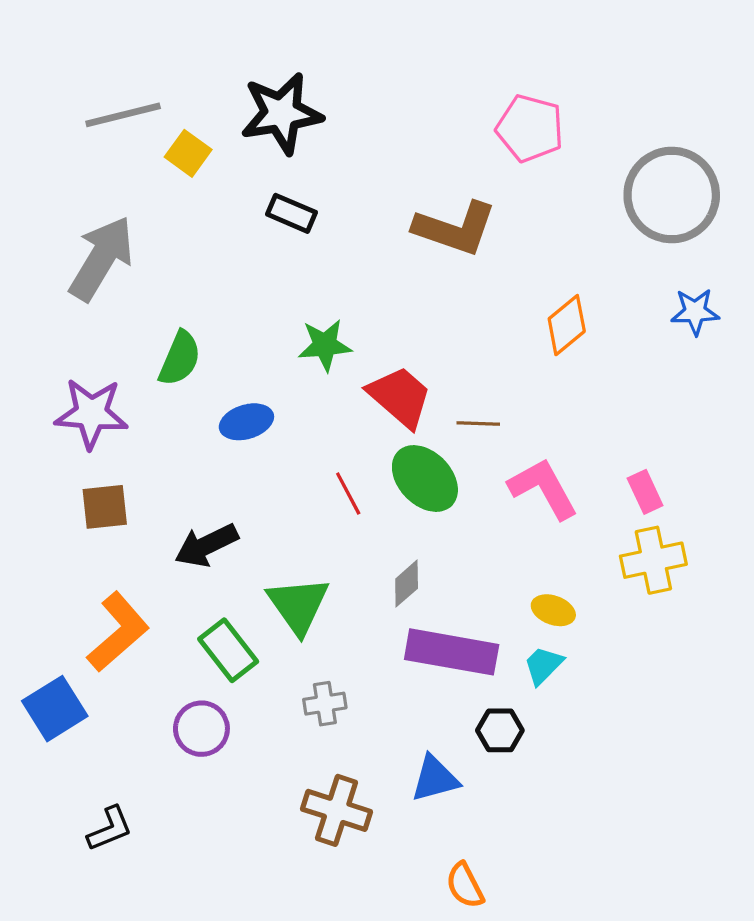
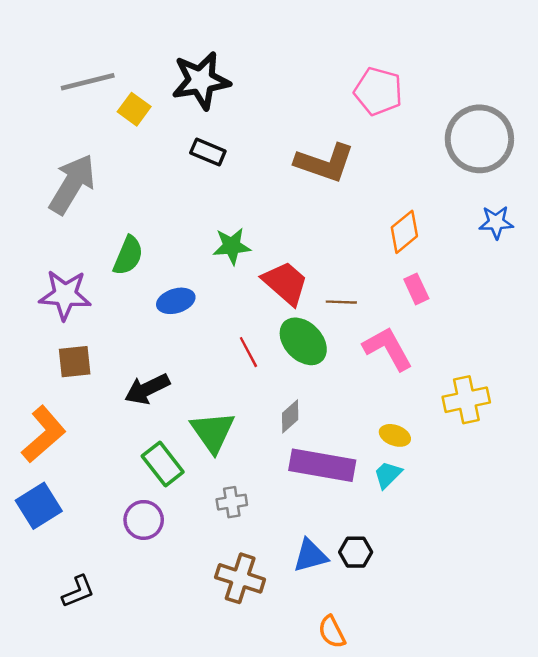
pink rectangle: (645, 492) -> (416, 289), moved
orange L-shape: (118, 632) -> (44, 434), moved
black hexagon: (500, 730) -> (356, 552), moved

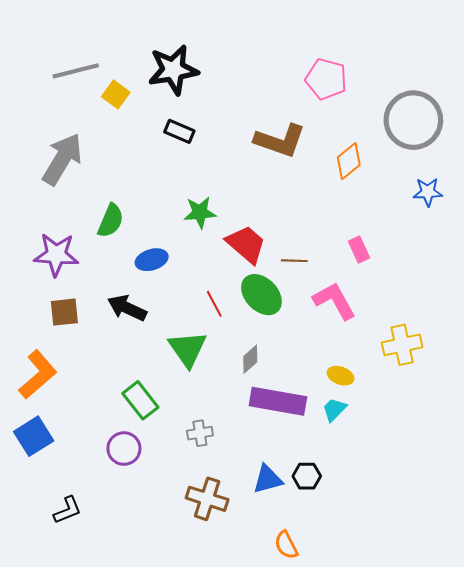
orange diamond: (404, 232) -> (349, 161), moved
black arrow: (147, 389) -> (127, 308), moved, turned 51
green triangle: (213, 432) -> (188, 349), moved

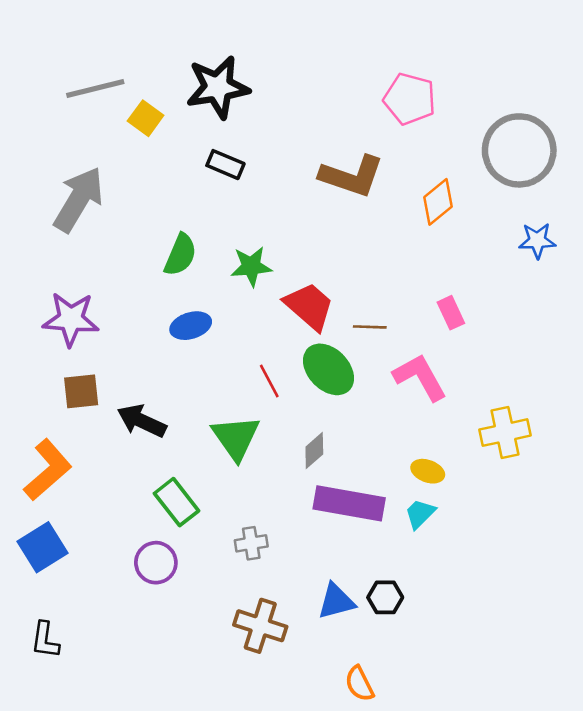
green semicircle: (111, 221) -> (180, 255), moved
black arrow: (127, 308) -> (142, 421), moved
black L-shape: (67, 510) -> (45, 640), moved, turned 120

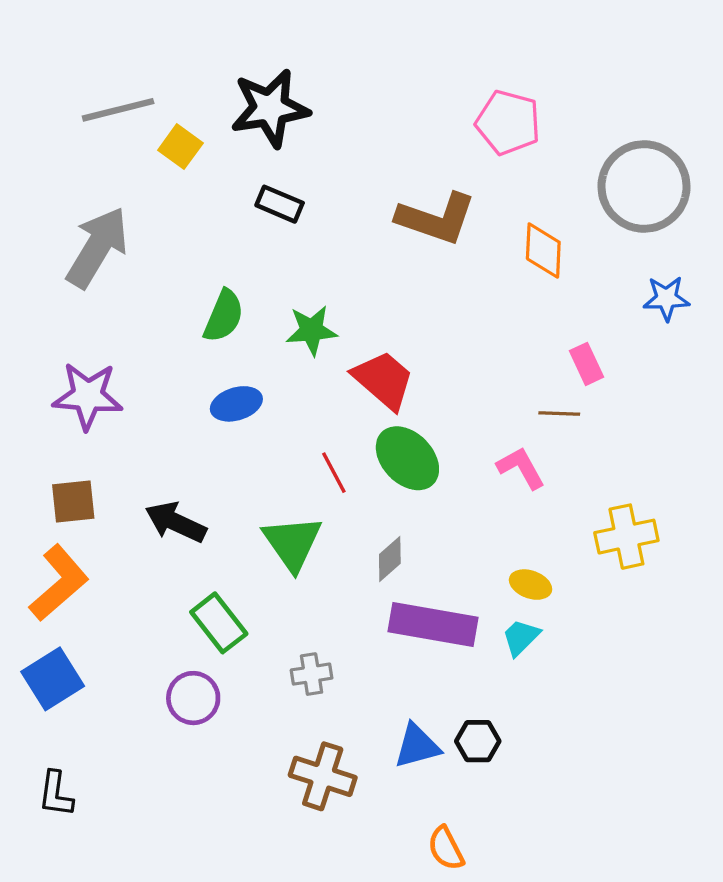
orange diamond: (438, 202) -> (543, 250), turned -48
pink rectangle: (451, 313) -> (586, 364), moved
brown line: (370, 327) -> (559, 413), moved
pink L-shape: (420, 377) -> (521, 468), size x0.7
brown square: (81, 391) -> (73, 501), moved

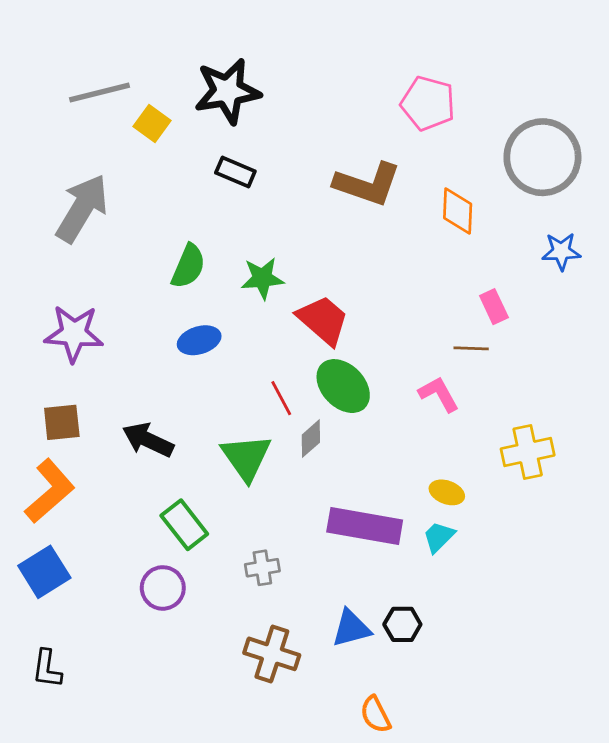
gray diamond: (390, 559) -> (311, 439), moved

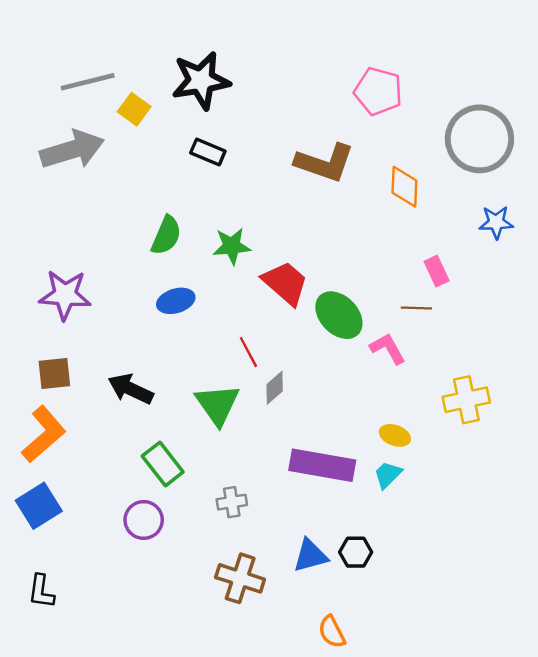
gray arrow: (82, 208) -> (72, 150), moved, turned 42
green ellipse: (343, 386) -> (339, 315), moved

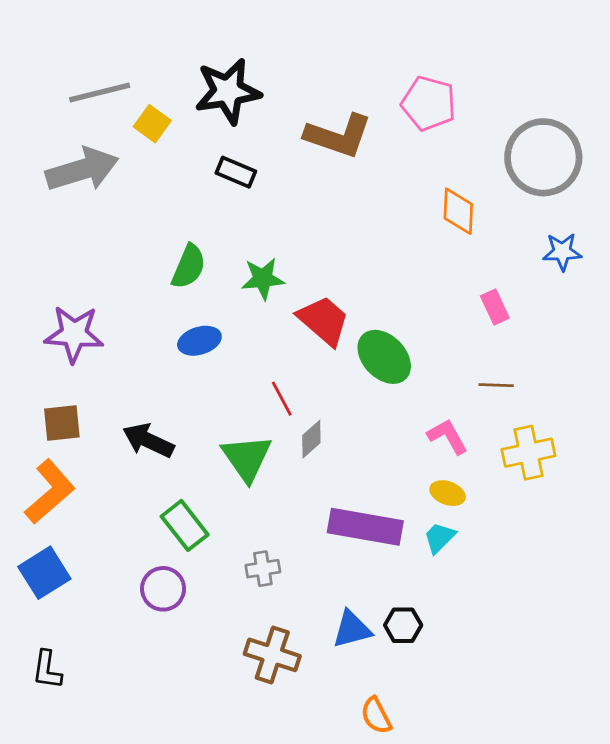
brown L-shape: (325, 163) -> (338, 136), moved
brown line: (416, 308) -> (496, 385), moved
pink L-shape: (388, 348) -> (448, 436), moved

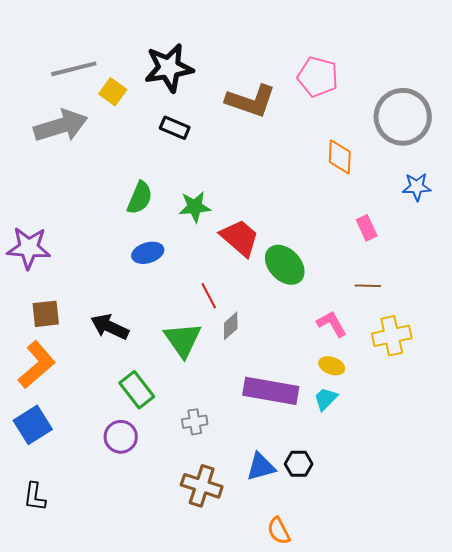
purple star: (74, 334) -> (29, 248), moved

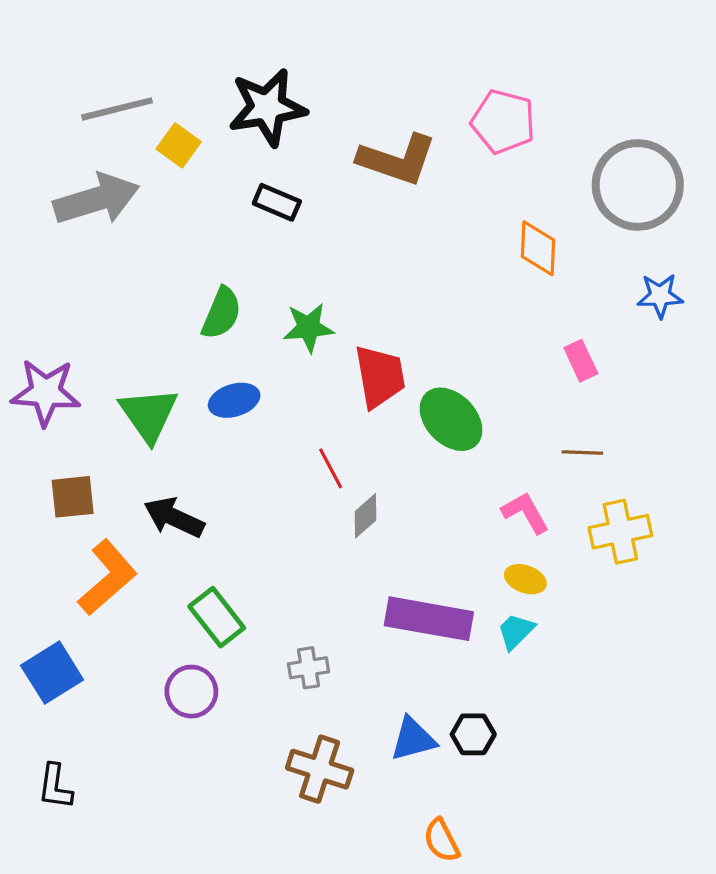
red trapezoid: (240, 238) -> (380, 377), turned 39
green triangle: (183, 340) -> (149, 415), moved
orange L-shape: (37, 365) -> (107, 578), moved

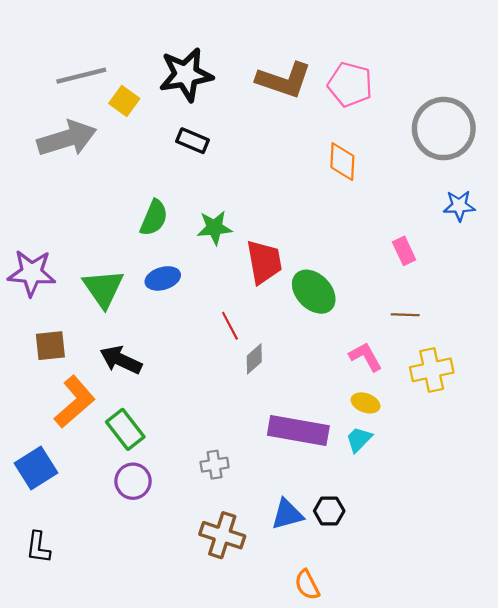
brown L-shape: (397, 160) -> (284, 80), moved
orange diamond: (538, 248) -> (342, 162), moved
green rectangle: (217, 617) -> (125, 429), moved

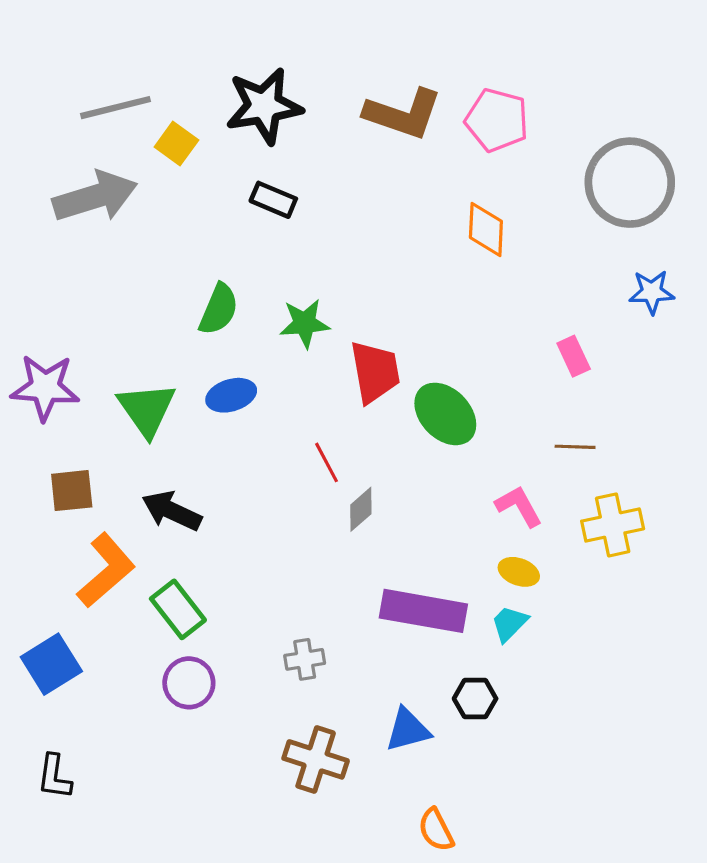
black hexagon: (329, 511) -> (475, 699), moved

